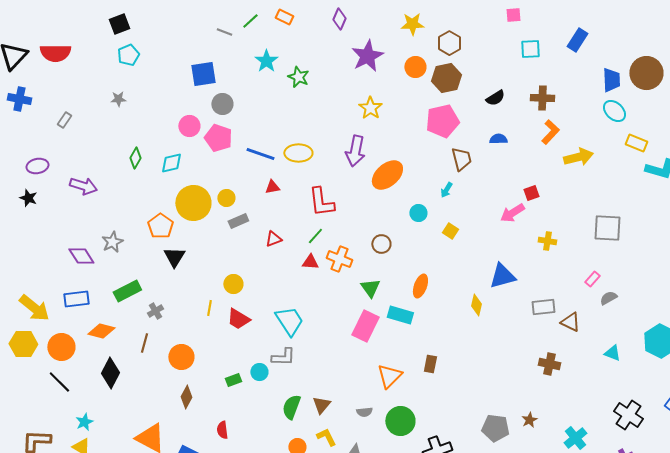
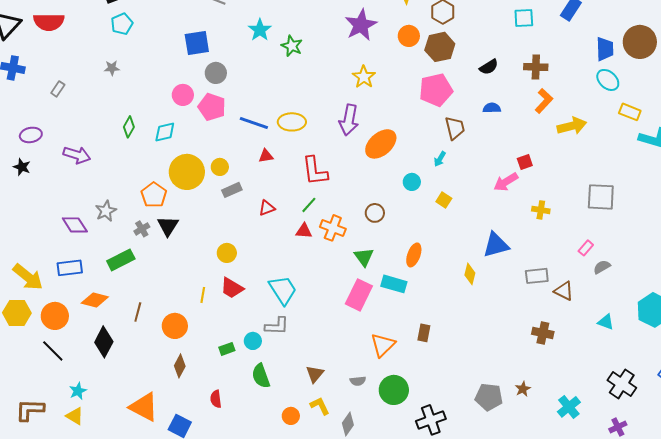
yellow line: (209, 308) -> (203, 295), moved
gray cross: (155, 311) -> (142, 229), moved
green semicircle: (291, 407) -> (261, 376), moved, turned -40

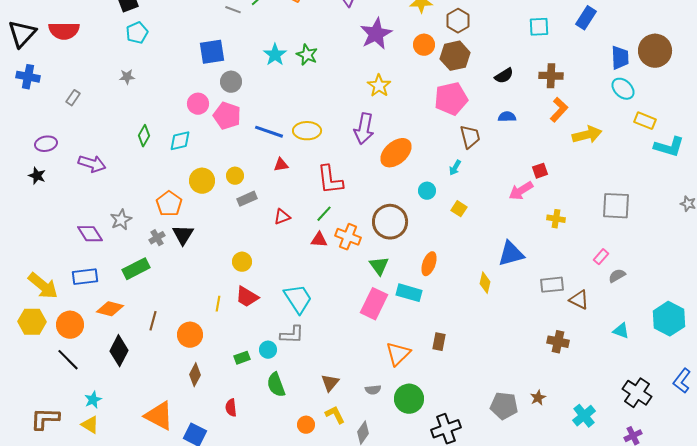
cyan star: (260, 30) -> (275, 55), moved
yellow circle: (187, 172) -> (202, 181), size x0.7
brown circle: (375, 213) -> (390, 222), size x1.8

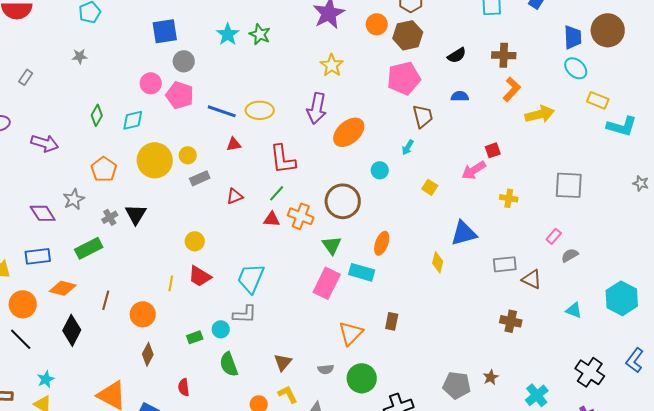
yellow circle: (202, 181) -> (155, 160), size x1.4
orange pentagon: (169, 204) -> (104, 169), moved
yellow square: (459, 209) -> (430, 187), moved
cyan trapezoid: (298, 299) -> (251, 278), turned -124

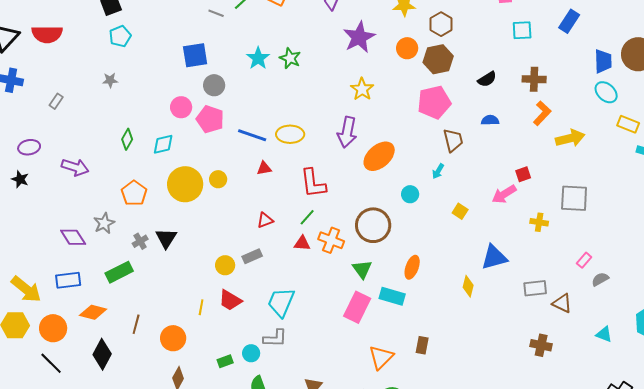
gray rectangle: (200, 178) -> (252, 256), moved
gray square: (569, 185) -> (574, 198), moved

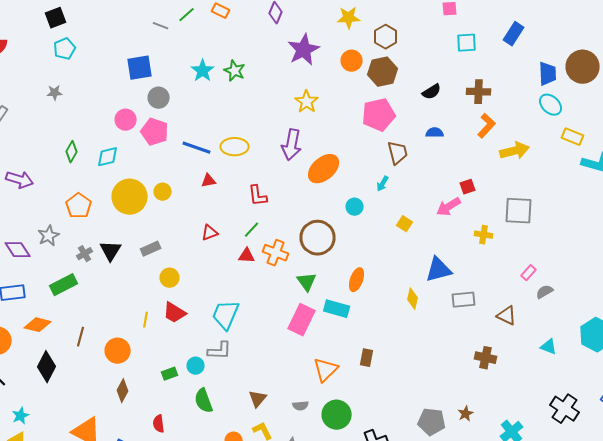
red L-shape: (313, 183) -> (258, 196), size x0.7
gray rectangle: (252, 256) -> (151, 249), moved
gray rectangle: (535, 288) -> (464, 300), moved

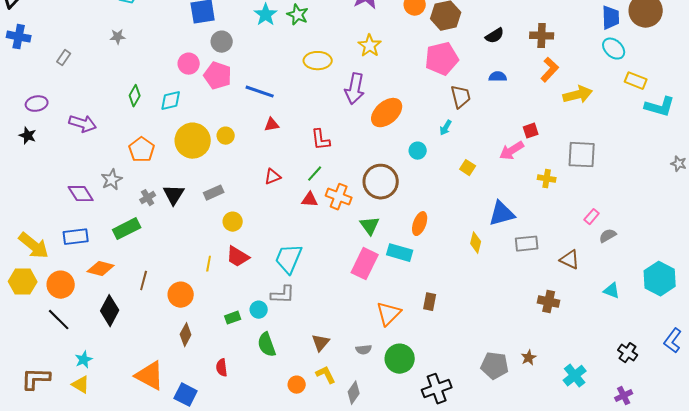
yellow ellipse: (235, 147) -> (318, 61), moved
black cross: (565, 409) -> (628, 353), size x0.7

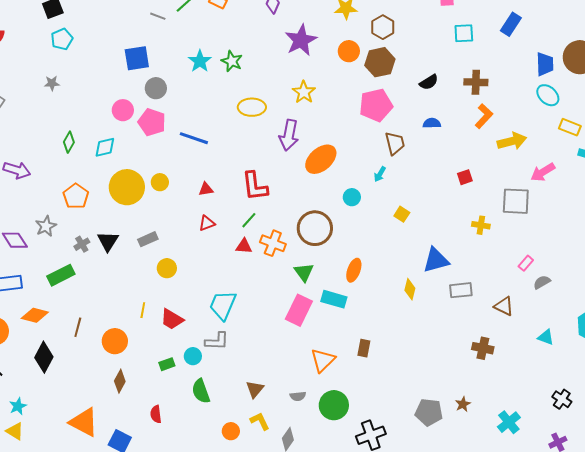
red triangle: (272, 125) -> (206, 189), moved
red L-shape: (321, 140) -> (255, 186), size x1.4
pink arrow: (512, 151) -> (543, 172), moved
red trapezoid: (238, 257) -> (172, 319), moved

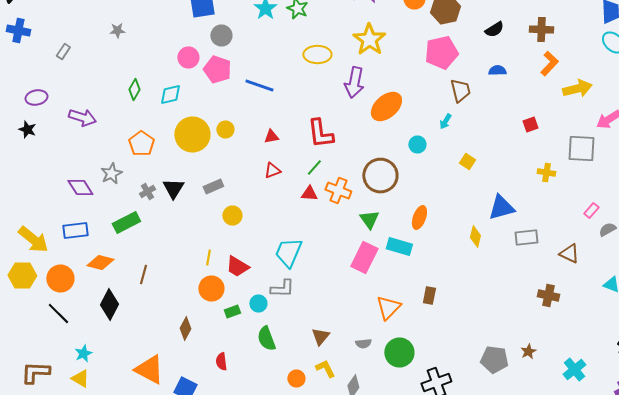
yellow star: (304, 92) -> (369, 40), size x1.4
orange circle: (115, 341) -> (211, 288), moved

